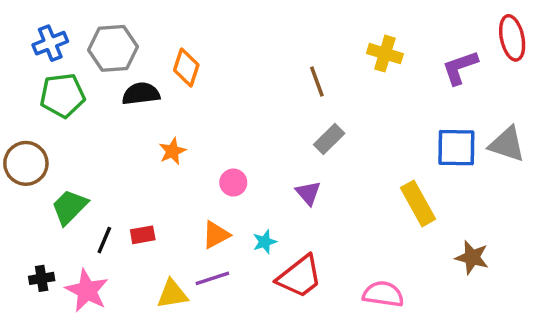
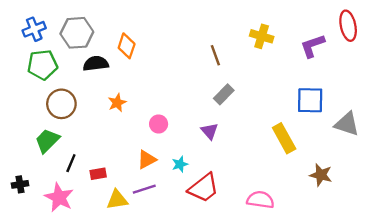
gray triangle: (507, 144) -> (347, 124), moved
brown circle: (26, 163) -> (61, 104), moved
red rectangle: (143, 235) -> (98, 174), moved
black cross: (42, 278) -> (20, 184), moved

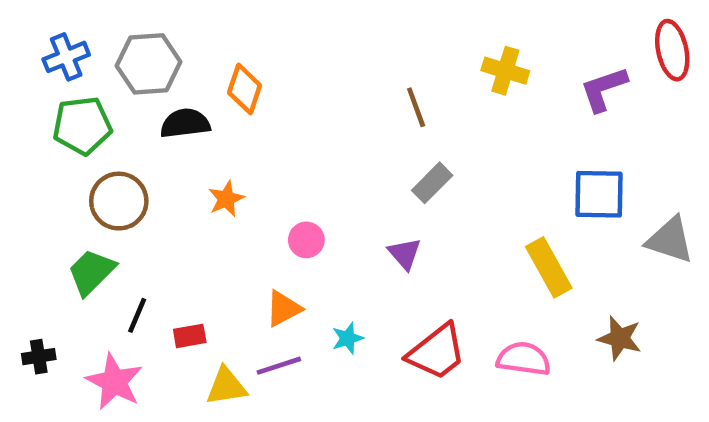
cyan star: (180, 164) -> (348, 338), moved
red trapezoid: (204, 188) -> (437, 352), moved
pink semicircle: (260, 200) -> (524, 359), moved

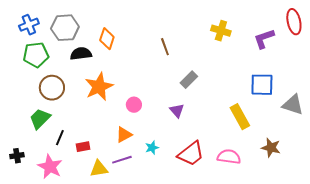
brown line: (416, 107) -> (165, 47), moved
orange star: (226, 199) -> (99, 87), size x1.8

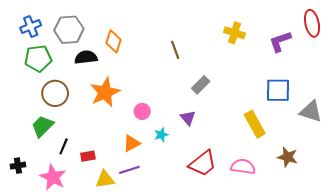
cyan star: (152, 148) -> (161, 135), moved

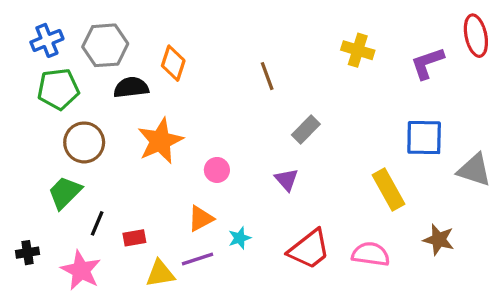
cyan star: (161, 135) -> (240, 238), moved

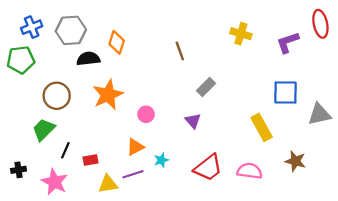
green pentagon: (58, 89) -> (21, 60), moved
gray triangle: (474, 170) -> (319, 114), turned -30

